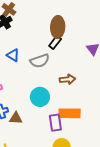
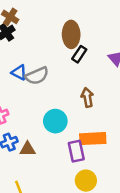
black rectangle: (55, 42) -> (79, 54), moved
gray semicircle: (40, 61) -> (37, 76), moved
brown arrow: (67, 79) -> (87, 97), turned -91

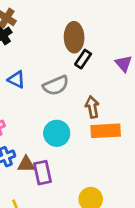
gray semicircle: (37, 76) -> (56, 85), moved
orange rectangle: (93, 139) -> (106, 131), moved
purple rectangle: (76, 151) -> (43, 173), moved

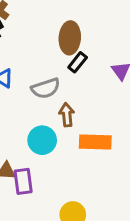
brown arrow: (92, 107) -> (67, 115), moved

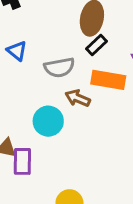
brown arrow: (67, 115) -> (78, 98), turned -70
orange rectangle: (95, 142) -> (108, 80), moved

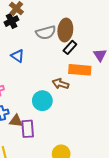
gray semicircle: (59, 67) -> (46, 33), moved

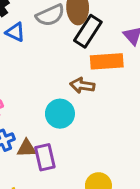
black rectangle: (70, 47) -> (88, 31), size x1.5
blue triangle: (18, 56) -> (15, 32), moved

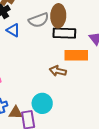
black rectangle: (88, 31) -> (64, 33), turned 55
cyan circle: (60, 114) -> (42, 103), moved

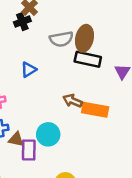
blue triangle: (13, 30) -> (29, 70), moved, turned 48
orange rectangle: (76, 55) -> (95, 110), moved

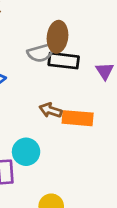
gray semicircle: (61, 39) -> (41, 53), moved

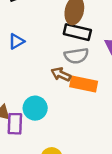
gray semicircle: (41, 53) -> (76, 56), moved

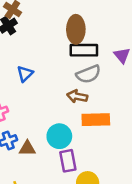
orange rectangle: (84, 84) -> (96, 120), moved
purple rectangle: (15, 124) -> (68, 161), moved

